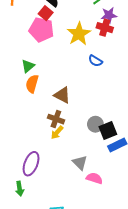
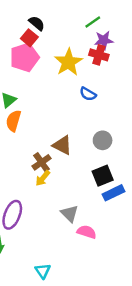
pink pentagon: (41, 30) -> (24, 57), turned -30
brown triangle: (62, 95) -> (62, 145), moved
brown cross: (56, 119) -> (42, 162), turned 35
gray circle: (95, 124) -> (103, 140), moved

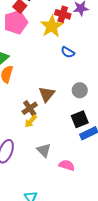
red cross: (99, 55) -> (63, 14), moved
brown triangle: (62, 145) -> (47, 94), turned 42
gray triangle: (70, 214) -> (44, 150), moved

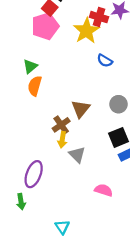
yellow arrow: (31, 121) -> (62, 140), turned -32
gray triangle: (44, 150) -> (77, 155), moved

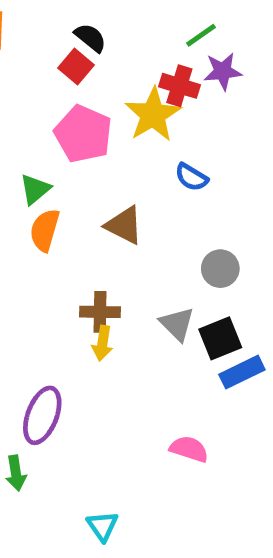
pink pentagon: (45, 26) -> (83, 134), moved, turned -30
brown triangle: (81, 109) -> (124, 225), moved, turned -42
brown cross: (61, 125) -> (100, 312), turned 36
gray triangle: (77, 155) -> (177, 324), moved

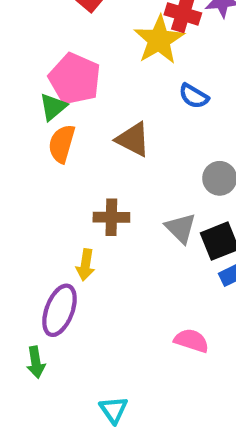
pink pentagon: (83, 134) -> (75, 79), moved
yellow arrow: (102, 343) -> (85, 265), moved

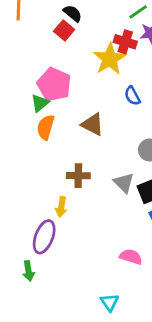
blue semicircle: (194, 96) -> (132, 96), turned 30
cyan triangle: (114, 410) -> (110, 302), moved

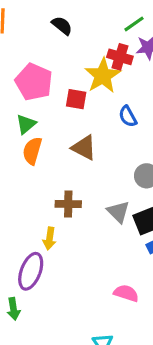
red square: (64, 30) -> (76, 99), moved, turned -30
pink pentagon: (54, 85) -> (34, 82), moved

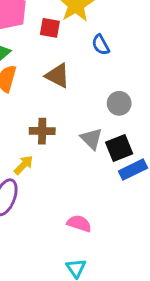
yellow arrow: (49, 238) -> (24, 165), turned -145
pink semicircle: (126, 293) -> (79, 223), moved

